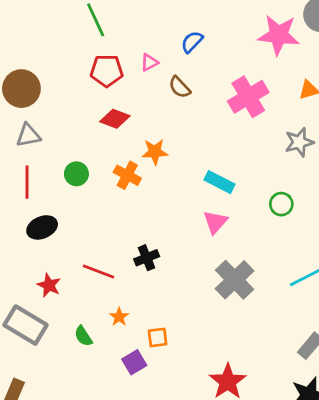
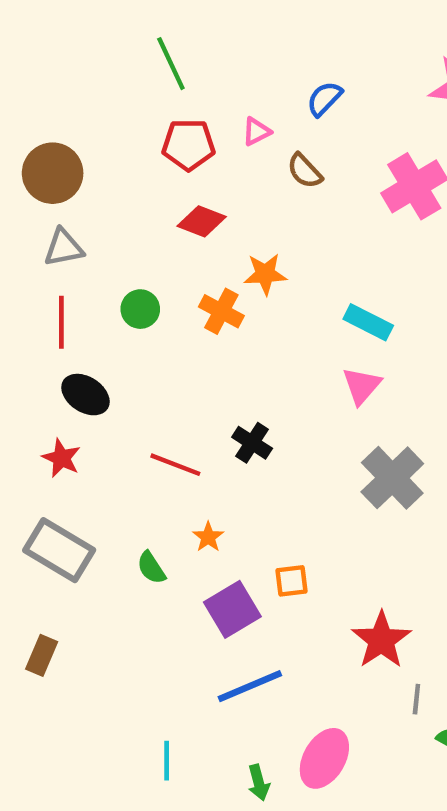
black ellipse: (42, 227) -> (85, 395), turned 56
black cross: (147, 258) -> (252, 443), turned -35
red star: (49, 285) -> (61, 458), moved
orange square: (158, 337) -> (292, 581), moved
purple square: (134, 362) -> (232, 609), size x1.4

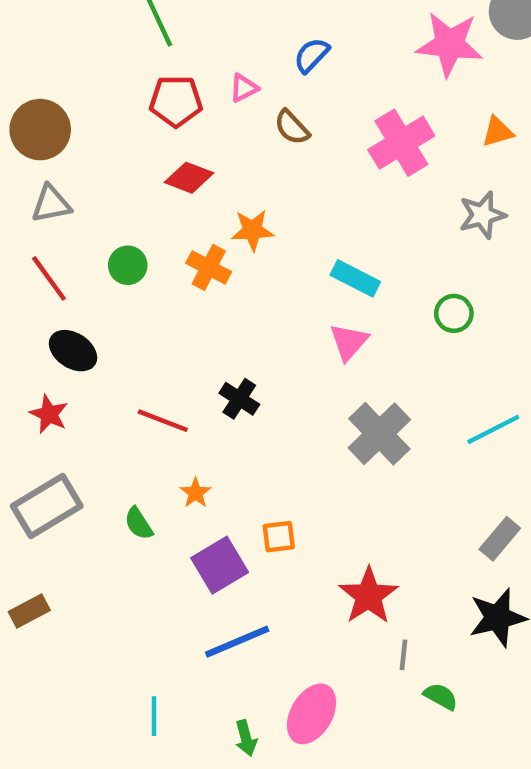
red line: (61, 322) -> (49, 278), turned -36
gray rectangle: (59, 550) -> (47, 506), turned -62
brown rectangle: (42, 655) -> (29, 611), turned 39

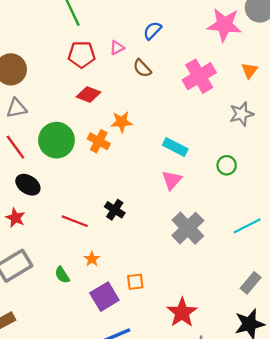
orange triangle: (498, 132) -> (249, 71), turned -36
green circle: (128, 265) -> (56, 140), size x1.8

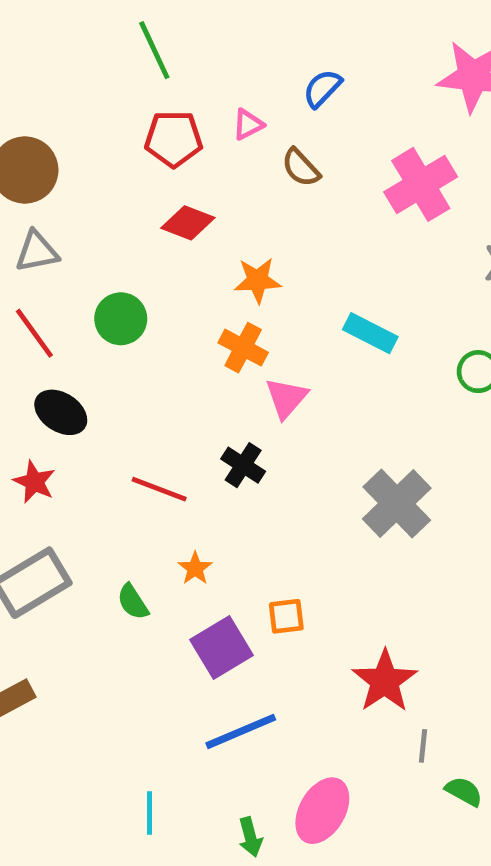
green circle: (56, 140) -> (121, 319), size x0.7
orange cross: (99, 141) -> (243, 348), moved
pink triangle: (172, 180) -> (286, 398), moved

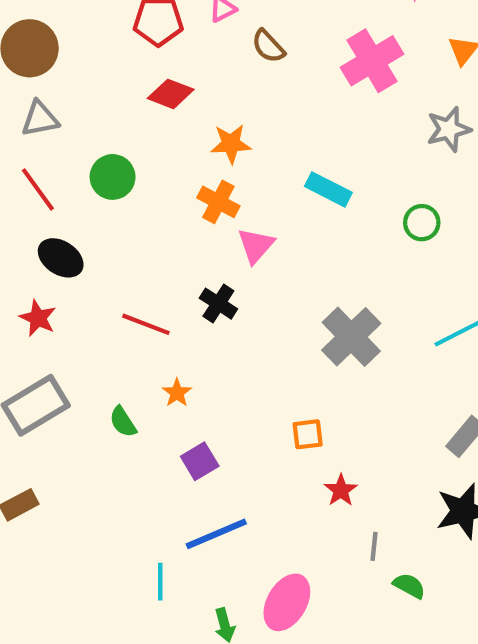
orange square: (286, 616) -> (308, 434), moved
purple square: (222, 647) -> (200, 461), size x0.7
red star: (385, 681) -> (341, 490), size x0.6
cyan line: (150, 813) -> (160, 582), moved

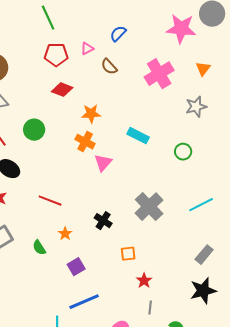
black cross: (218, 304) -> (103, 221), moved
gray line: (374, 546) -> (150, 308), moved

